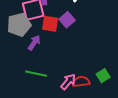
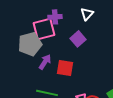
red square: (50, 24) -> (65, 68), moved

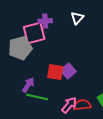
purple square: (78, 39) -> (68, 71), moved
purple arrow: (45, 62) -> (28, 85), moved

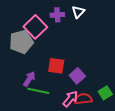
purple cross: (45, 21) -> (57, 15), moved
pink square: (34, 33) -> (35, 27), turned -30
purple square: (68, 71) -> (77, 76), moved

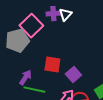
white triangle: (78, 12) -> (65, 15), moved

